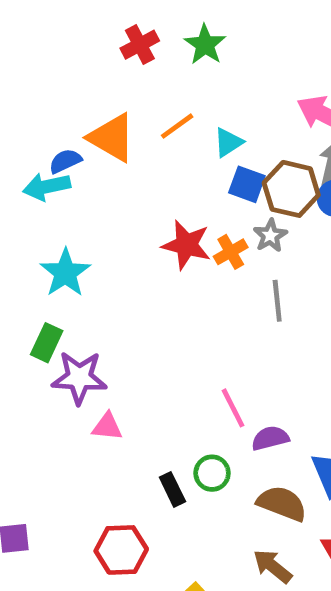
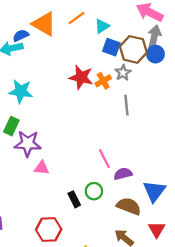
cyan star: (65, 273) -> (21, 91), turned -30

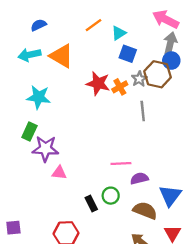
orange triangle: (44, 24) -> (61, 56), moved
blue semicircle: (21, 35) -> (39, 25), moved
brown hexagon: (133, 49) -> (158, 74), moved
pink line: (104, 159) -> (121, 164), turned -66

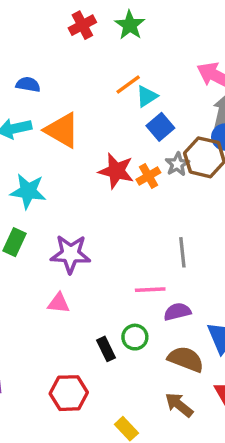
blue semicircle: (39, 25) -> (28, 84), turned 35
orange line: (94, 25) -> (128, 84), moved
blue square: (128, 54) -> (160, 127), turned 30
gray line: (143, 111) -> (182, 252), moved
purple star: (45, 149) -> (70, 254), moved

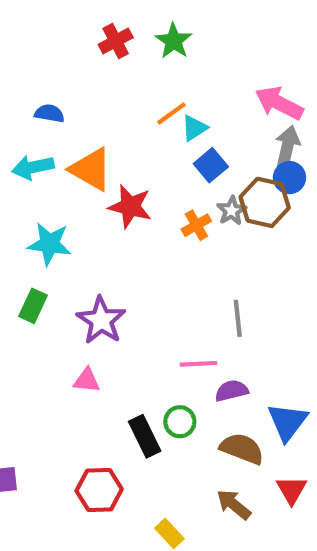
red star: (116, 171) -> (130, 207), moved
purple star: (70, 254) -> (101, 320), turned 30
black rectangle: (106, 349) -> (145, 436), size x1.4

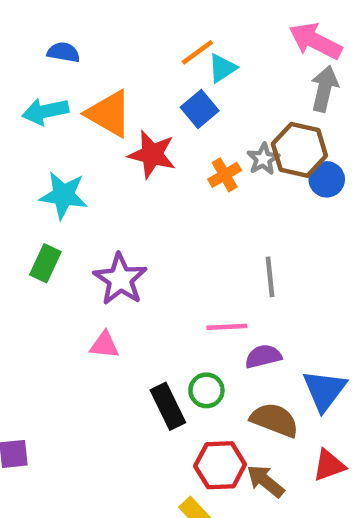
blue square: (211, 165) -> (200, 109), moved
blue circle: (289, 178) -> (327, 179), moved
red hexagon: (99, 490) -> (220, 465), moved
red triangle: (292, 490) -> (329, 465), turned 40

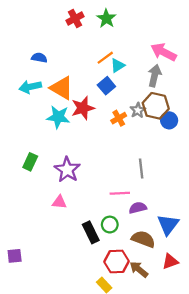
gray arrow: (324, 89) -> (155, 76), moved
red star: (152, 154) -> (83, 108), turned -30
cyan star: (63, 195) -> (58, 117), moved

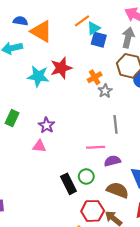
blue square: (106, 86) -> (99, 40), moved, turned -35
orange triangle: (62, 88) -> (41, 31), moved
gray star: (138, 110) -> (105, 91), moved
purple star: (67, 170) -> (47, 125), size x0.7
pink triangle: (59, 202) -> (39, 146), moved

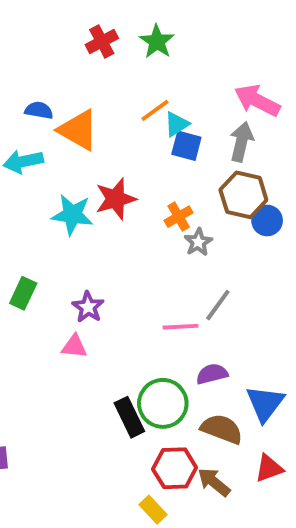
gray line: (116, 124) -> (218, 305), turned 42
pink line: (96, 147) -> (181, 327), moved
green circle: (86, 177) -> (163, 403), size x1.6

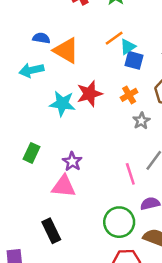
orange cross: (179, 217) -> (129, 95), moved
pink line: (181, 327) -> (130, 174), turned 75
pink triangle: (74, 346) -> (64, 186), size x1.5
black rectangle: (129, 417) -> (51, 231), moved

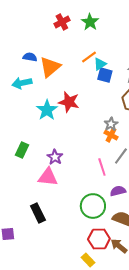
orange triangle: (66, 50) -> (50, 67), turned 50
red star: (90, 94) -> (69, 102), turned 30
orange cross: (129, 95) -> (111, 135), moved, turned -32
cyan star: (62, 104) -> (47, 110), turned 30

